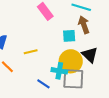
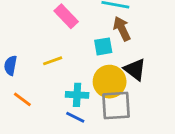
yellow line: (31, 52) -> (53, 61), moved
cyan cross: (59, 71) -> (77, 95), moved

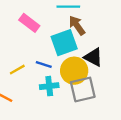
cyan square: (103, 46) -> (64, 43), size x1.6
yellow line: (53, 61) -> (17, 70), moved
blue line: (75, 117) -> (44, 64), moved

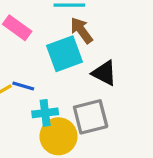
blue line: (44, 64) -> (23, 86), moved
yellow circle: (74, 71) -> (58, 136), moved

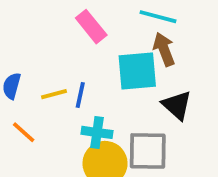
blue line: (23, 86) -> (80, 95), turned 70

